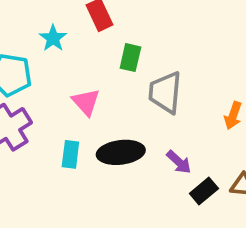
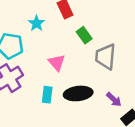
green rectangle: (130, 58) -> (84, 35), turned -49

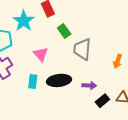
cyan star: (36, 23) -> (24, 21), size x1.5
purple arrow: (114, 99) -> (89, 86), turned -40

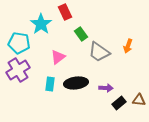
gray trapezoid: (82, 49) -> (99, 52), turned -60
pink triangle: (41, 54) -> (58, 57), turned 35
orange arrow: (118, 61) -> (128, 46), moved

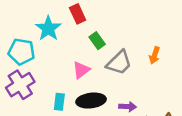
gray trapezoid: (99, 52) -> (119, 63), turned -80
pink triangle: (58, 57) -> (81, 70), moved

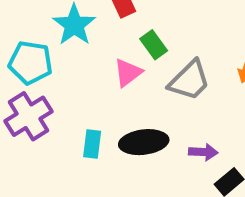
pink triangle: (81, 70) -> (128, 73), moved

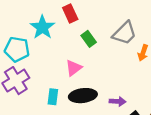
pink triangle: (128, 73) -> (74, 68), moved
gray trapezoid: (189, 81) -> (124, 33), moved

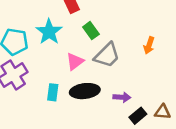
cyan star: (42, 27) -> (49, 32), moved
gray trapezoid: (124, 33) -> (107, 55), moved

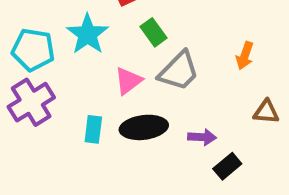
brown triangle: (163, 112) -> (266, 112), moved

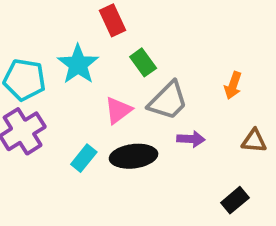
cyan rectangle: (93, 129) -> (84, 158), turned 32
purple arrow: (202, 137) -> (191, 139), moved
black rectangle: (227, 166) -> (235, 200), moved

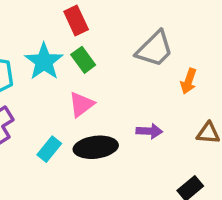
green rectangle: (143, 62) -> (83, 60), moved
gray trapezoid: (168, 101) -> (155, 49), moved

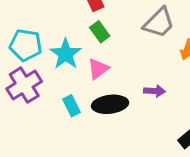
cyan star: (44, 62) -> (66, 54), moved
cyan rectangle: (49, 149) -> (72, 106), turned -66

